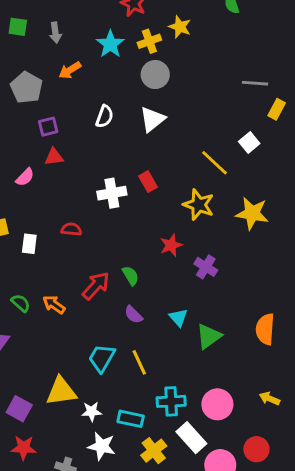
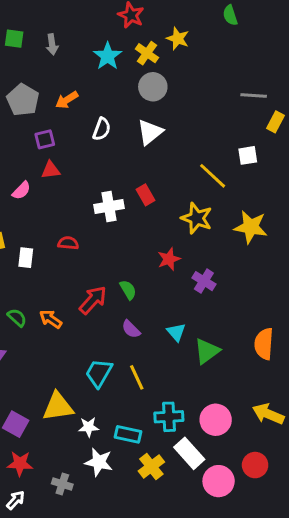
yellow cross: (149, 41) -> (147, 53), turned -35
orange arrow: (70, 70) -> (67, 100), moved
white square: (249, 143) -> (248, 155), turned 30
yellow arrow: (269, 399) -> (268, 414), size x1.5

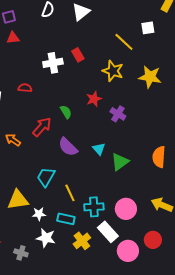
green semicircle: (128, 290) -> (66, 112), moved
purple semicircle: (131, 329) -> (68, 147), size x1.5
yellow line: (137, 377) -> (70, 193), moved

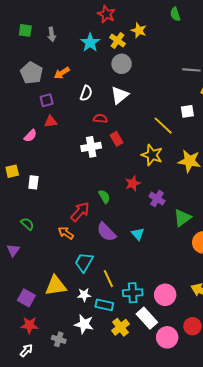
red semicircle: (25, 88) -> (100, 119), moved
orange arrow: (13, 140) -> (66, 233), moved
green triangle: (120, 162) -> (182, 218), moved
white star: (39, 214) -> (84, 295), moved

